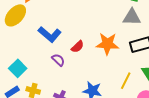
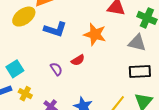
blue L-shape: (50, 34) -> (55, 29), moved, turned -35
orange star: (107, 44) -> (95, 34), moved

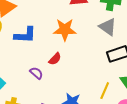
gray triangle: (137, 43) -> (108, 27), turned 36

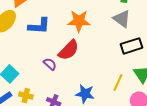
red semicircle: (55, 59) -> (69, 50), size x1.6

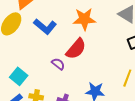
blue L-shape: (39, 26) -> (45, 27), turned 40

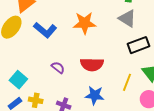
red semicircle: (76, 49) -> (92, 64), moved, turned 50

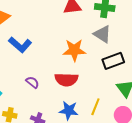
orange star: (85, 23) -> (74, 50), moved
yellow line: (127, 82) -> (95, 107), moved

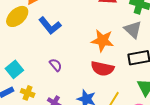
red semicircle: (66, 80) -> (102, 68), moved

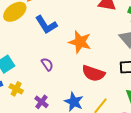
orange star: (102, 40) -> (80, 42), moved

